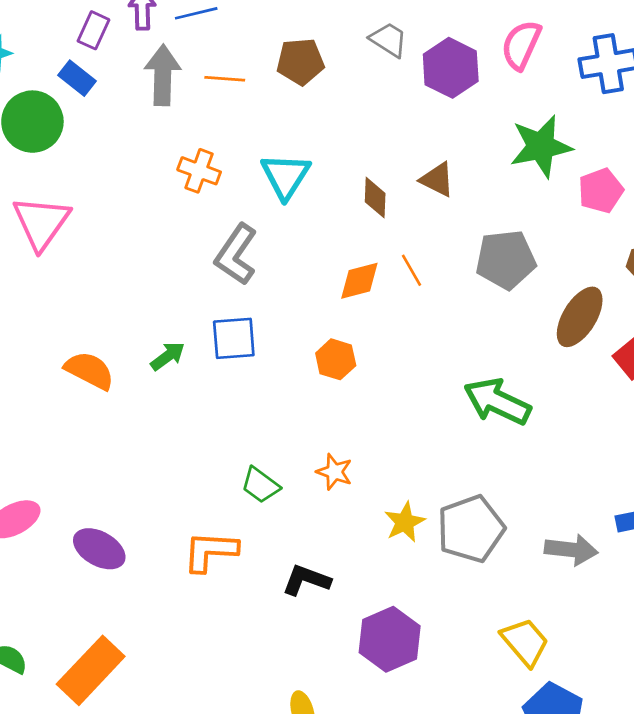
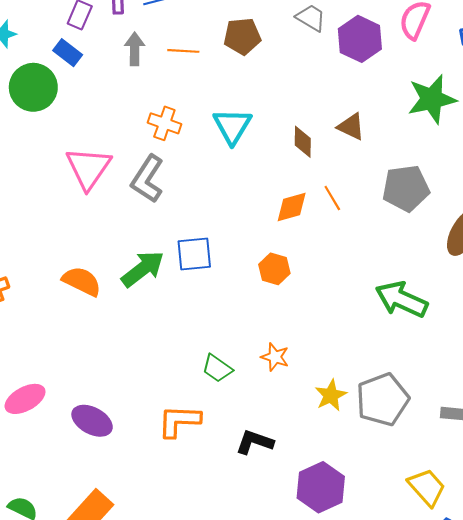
gray arrow: (163, 75) -> (135, 49), size x0.7
pink triangle: (41, 223) -> (88, 168), moved
gray L-shape: (236, 254) -> (147, 179), moved
green arrow: (168, 356) -> (143, 269), size x1.6

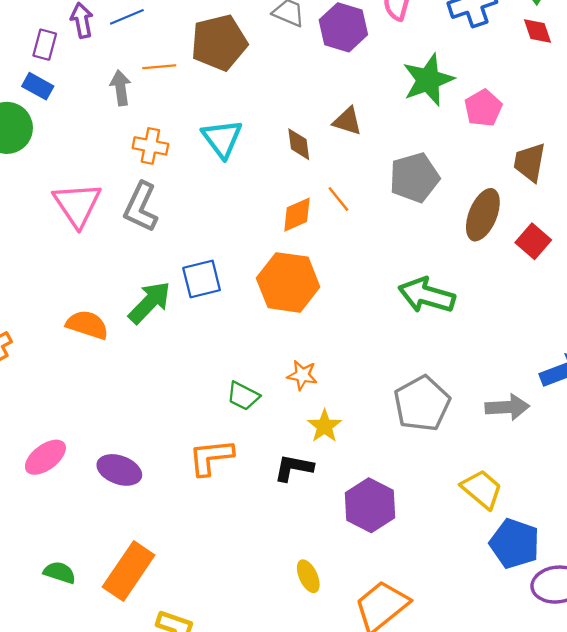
brown pentagon: (242, 36) -> (219, 42), size x1.4
gray arrow: (135, 49) -> (121, 88), moved
orange hexagon: (274, 269) -> (288, 282), size x1.8
yellow star: (331, 395) -> (324, 426), moved

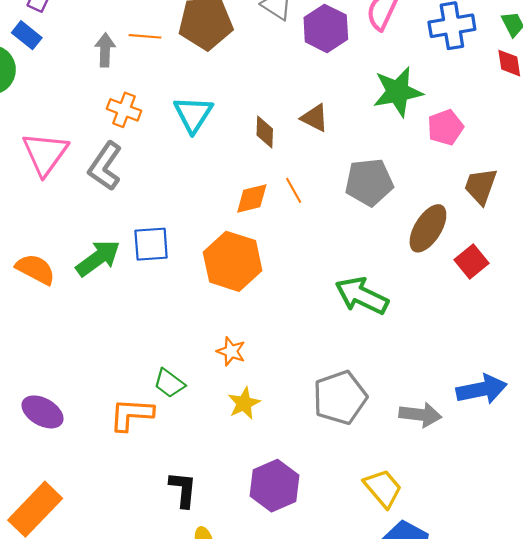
green trapezoid: (243, 396) -> (169, 383), moved
black L-shape: (294, 468) -> (183, 489), moved, turned 75

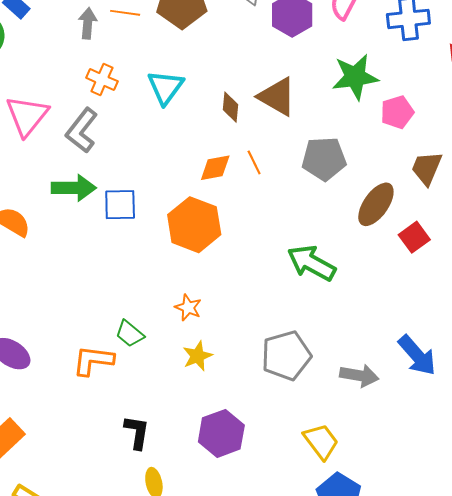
brown triangle: (315, 118) -> (277, 97), size x1.5
green arrow: (98, 258) -> (74, 188), moved, turned 33
blue arrow: (482, 389) -> (417, 355), turned 57

